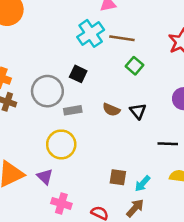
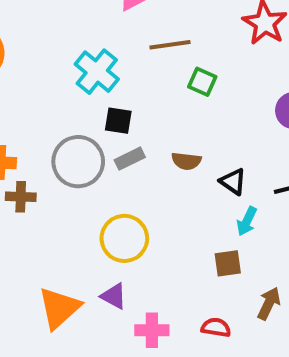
cyan cross: (91, 33) -> (97, 72), moved
gray rectangle: (73, 110) -> (130, 159), moved
black triangle: (138, 111) -> (233, 182), moved
cyan arrow: (143, 184) -> (247, 221), moved

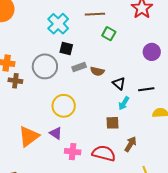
gray rectangle: (130, 159) -> (79, 67), moved
red semicircle: (216, 328) -> (104, 153), size x1.6

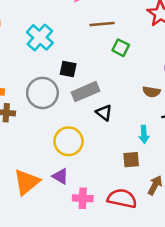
cyan cross: (58, 24) -> (40, 37), moved
gray rectangle: (79, 67) -> (85, 92), size x1.5
brown semicircle: (97, 71) -> (151, 92), moved
black triangle: (119, 83) -> (104, 113), moved
cyan arrow: (124, 103) -> (144, 134), turned -32

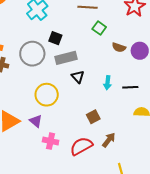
brown semicircle: (151, 92) -> (119, 47), moved
cyan arrow: (144, 134) -> (108, 83), moved
brown square: (131, 160) -> (93, 117), turned -32
red semicircle: (122, 198) -> (81, 146), turned -50

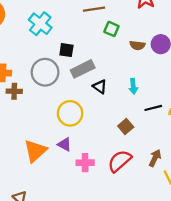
black line: (130, 87) -> (153, 108), moved
brown arrow: (109, 140) -> (155, 158), moved

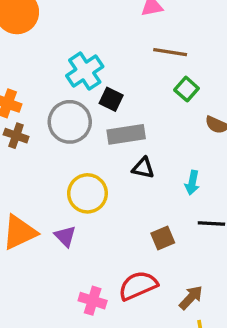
cyan cross: (40, 24) -> (85, 71), moved
black triangle: (100, 87) -> (143, 168), turned -40
pink cross: (85, 163) -> (93, 301), moved

